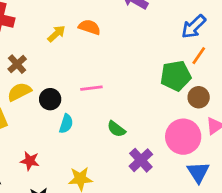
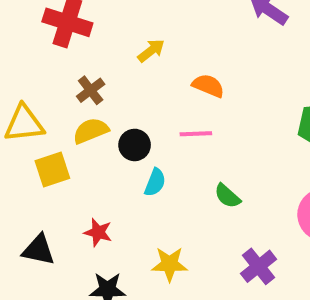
orange semicircle: (89, 27) -> (208, 86), moved
purple cross: (141, 160) -> (258, 266), moved

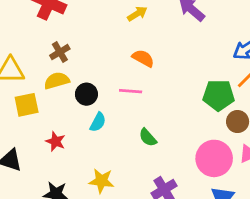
yellow arrow: (151, 51) -> (137, 14), moved
red star: (98, 232) -> (56, 141), moved

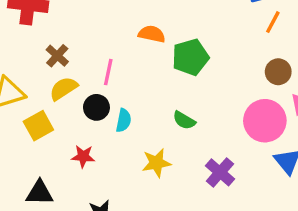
pink line: (131, 91) -> (108, 72), moved, turned -65
black circle: (86, 94) -> (96, 107), moved
green pentagon: (219, 95) -> (190, 57), moved
yellow star: (101, 181) -> (156, 163), moved

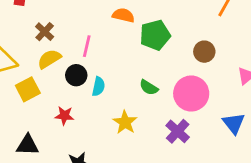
brown circle: (278, 72) -> (204, 52), moved
pink circle: (265, 121) -> (191, 94), moved
yellow star: (156, 163) -> (125, 122), turned -30

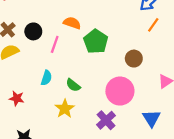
green pentagon: (155, 35) -> (96, 41), turned -30
pink line: (87, 46) -> (55, 44), moved
black circle: (76, 75) -> (33, 31), moved
green semicircle: (149, 87) -> (73, 85), moved

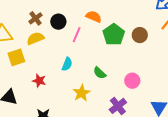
brown circle: (134, 59) -> (140, 35), moved
green semicircle: (73, 85) -> (100, 73), moved
pink circle: (120, 91) -> (132, 81), size x0.6

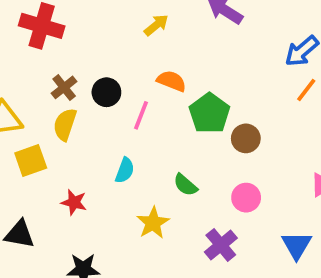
brown circle: (140, 35) -> (246, 138), moved
yellow semicircle: (35, 38) -> (65, 124), turned -48

